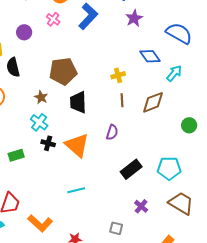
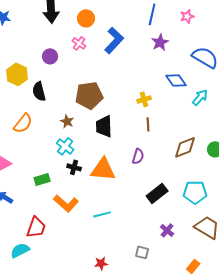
brown diamond: (153, 102) -> (185, 147), moved
orange triangle: (77, 145) -> (103, 169), turned -36
orange L-shape: (40, 223) -> (66, 203), moved

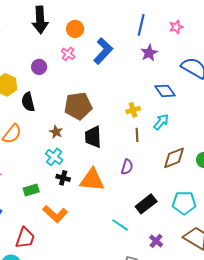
cyan arrow: (200, 97) -> (161, 122), moved
cyan line: (102, 214) -> (120, 225), moved, turned 48

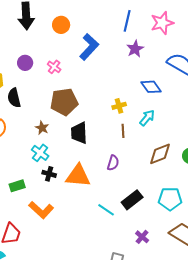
pink star: (176, 27) -> (162, 23), size x1.6
pink cross: (68, 54) -> (54, 67), moved
cyan line: (120, 225) -> (106, 210), moved

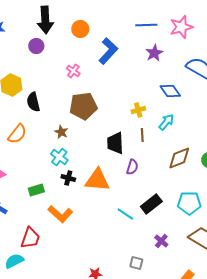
blue line: (127, 21) -> (146, 25), turned 75
purple circle: (25, 63) -> (36, 46), moved
black trapezoid: (79, 133) -> (115, 143), moved

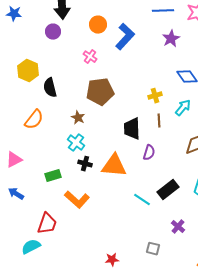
orange circle: (80, 29) -> (98, 25), moved

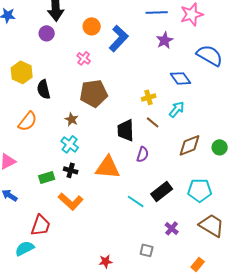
brown line: (159, 121) -> (153, 122), turned -48
black cross: (85, 164) -> (71, 170), moved

